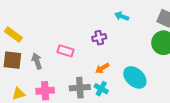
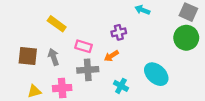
yellow rectangle: (13, 35) -> (57, 24), moved
orange arrow: (102, 68) -> (111, 56), moved
gray cross: (80, 88) -> (88, 70), moved

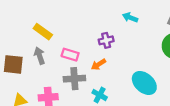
gray arrow: (54, 57) -> (40, 56), moved
cyan cross: (121, 86) -> (100, 95), moved

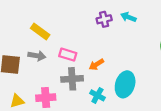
purple cross: (106, 40) -> (104, 19), moved
gray arrow: (40, 56) -> (37, 56), turned 119
cyan ellipse: (144, 83) -> (125, 84), moved, turned 65

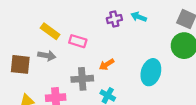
pink rectangle: (68, 55) -> (78, 41), moved
cyan ellipse: (125, 84) -> (151, 72), moved

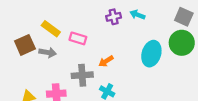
brown square: (20, 64) -> (25, 45), moved, turned -30
cyan ellipse: (151, 72) -> (151, 54), moved

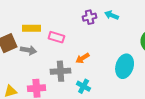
yellow rectangle: (51, 29) -> (31, 28), turned -36
cyan ellipse: (151, 54) -> (125, 66), moved

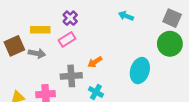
purple cross: (90, 17) -> (70, 18), moved, turned -32
pink rectangle: (56, 37) -> (67, 39), turned -49

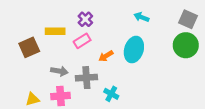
gray arrow: (37, 53) -> (59, 71), moved
orange arrow: (95, 62) -> (106, 56), moved
cyan ellipse: (140, 71) -> (134, 50), moved

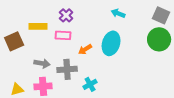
pink rectangle: (82, 41) -> (63, 35), turned 35
cyan cross: (111, 94) -> (90, 84), turned 32

